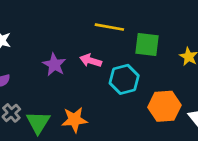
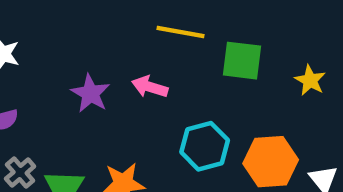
cyan hexagon: (124, 79) -> (205, 146), moved

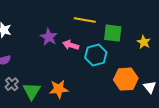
purple star: (90, 93) -> (49, 37), moved
cyan hexagon: (205, 146) -> (96, 55), moved

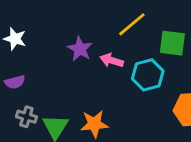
yellow line: (85, 20) -> (132, 24), turned -50
gray cross: (12, 84) -> (26, 117), turned -32

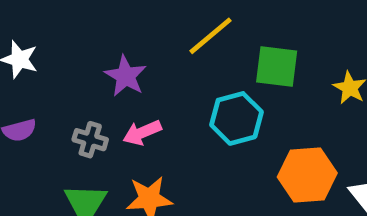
pink arrow: (112, 60) -> (142, 133), moved, turned -40
gray cross: (26, 117) -> (90, 140), moved

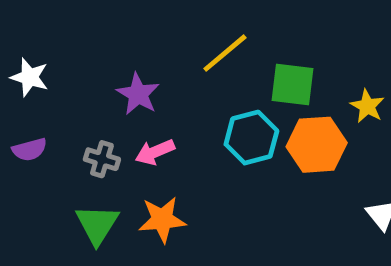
orange hexagon: (307, 175) -> (317, 145), moved

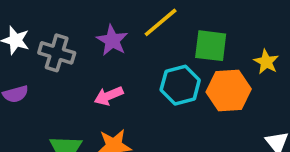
purple star: (138, 94) -> (112, 40), moved
gray cross: (102, 159) -> (57, 53), moved, size x1.4

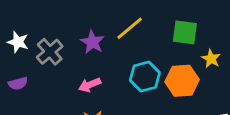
green square: (211, 46) -> (185, 32), moved
gray cross: (57, 53) -> (50, 52), turned 32

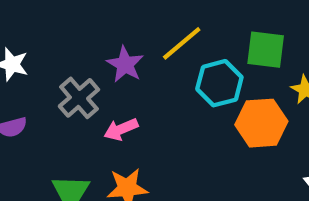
gray cross: (50, 52) -> (79, 98), moved
cyan hexagon: (145, 77) -> (219, 83), moved

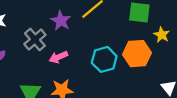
cyan hexagon: (219, 83) -> (104, 59), moved

